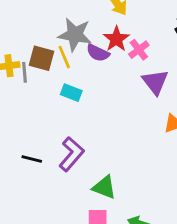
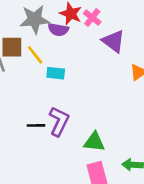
yellow line: (64, 57) -> (35, 55), moved
cyan rectangle: (71, 93) -> (56, 73), moved
black line: (32, 159) -> (36, 125), moved

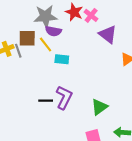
purple semicircle: (58, 30) -> (53, 31), moved
green triangle: (94, 142) -> (99, 107), moved, turned -42

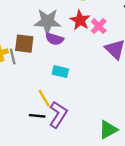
yellow line: (46, 44) -> (44, 98), moved
green triangle: (99, 107) -> (108, 130), moved

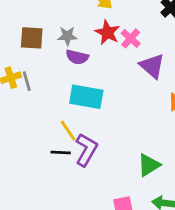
gray star: (47, 21) -> (67, 36), size x0.6
brown square: (24, 44) -> (32, 38), moved
cyan rectangle: (60, 72) -> (86, 97), size x1.6

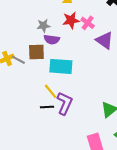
red star: (107, 32) -> (71, 20), turned -30
brown square: (32, 38) -> (36, 52), moved
gray line: (27, 81) -> (18, 60), turned -40

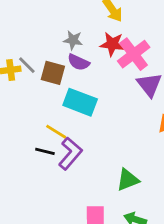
pink cross: (88, 23) -> (134, 54), size x1.6
gray line: (18, 60) -> (27, 65), moved
yellow line: (51, 91) -> (56, 132), turned -35

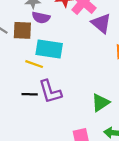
yellow line: (56, 132) -> (34, 64), moved
purple L-shape: (70, 153) -> (50, 92), turned 135

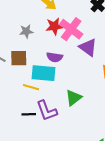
purple semicircle: (41, 18) -> (55, 57), moved
green triangle: (100, 103) -> (74, 98), moved

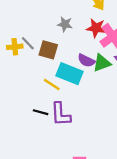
green triangle: (74, 98) -> (102, 63), moved

